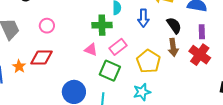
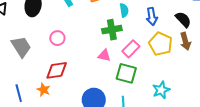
yellow pentagon: (148, 61) -> (161, 44), moved
orange star: (19, 66) -> (43, 90), moved

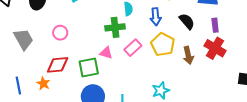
brown arrow: (185, 41) -> (188, 55), moved
green square: (126, 73) -> (89, 68), moved, turned -30

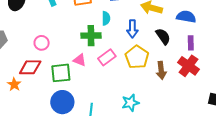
pink circle: (60, 33) -> (42, 43), moved

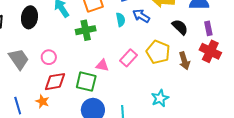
blue arrow: (132, 29) -> (141, 16), moved, turned 132
green cross: (91, 36) -> (86, 30), moved
pink circle: (42, 43) -> (49, 57), moved
green square: (61, 73) -> (86, 82), turned 30

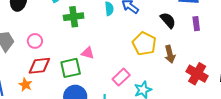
red cross: (210, 51) -> (197, 74), moved
pink rectangle: (129, 58) -> (121, 77), moved
green square: (86, 82) -> (71, 68), turned -30

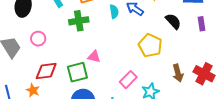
pink circle: (35, 41) -> (38, 39), moved
brown arrow: (170, 54) -> (178, 73), moved

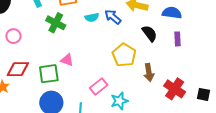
cyan semicircle: (114, 12) -> (92, 17), turned 80
green cross: (79, 21) -> (56, 23), turned 30
brown arrow: (178, 73) -> (149, 72), moved

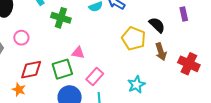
black semicircle: (150, 33) -> (157, 25), moved
pink rectangle: (99, 87) -> (95, 77), moved

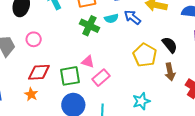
green cross: (61, 18) -> (89, 26), moved
pink rectangle: (95, 77) -> (101, 78), moved
orange star: (19, 90) -> (31, 94), moved

